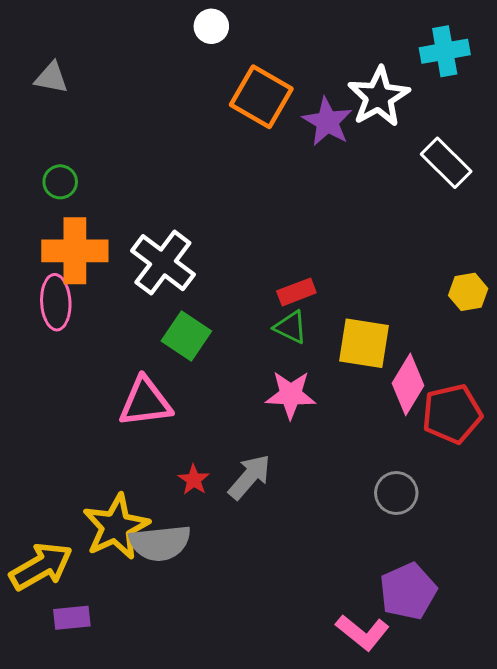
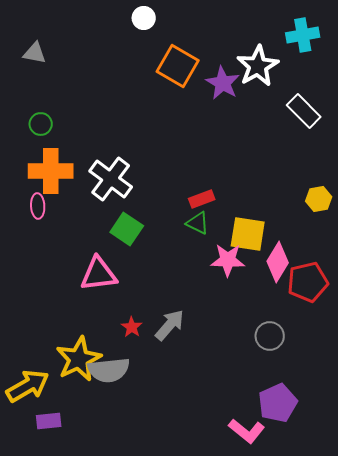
pink ellipse: (56, 302) -> (38, 206), size x0.7
pink star: (291, 395) -> (228, 260), moved

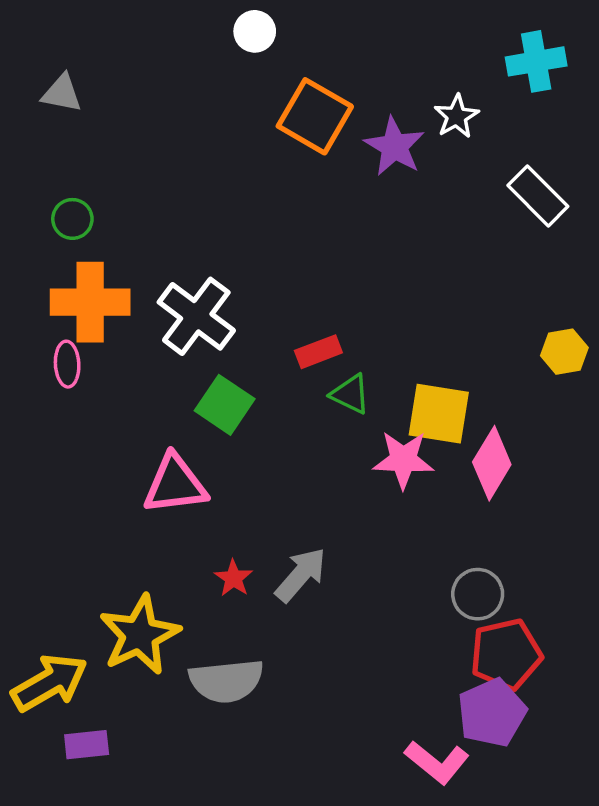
white star: (258, 66) -> (456, 116), size x0.6
red rectangle: (202, 199) -> (318, 352), moved
red pentagon: (308, 282) -> (506, 654), moved
gray semicircle: (109, 370) -> (226, 681), moved

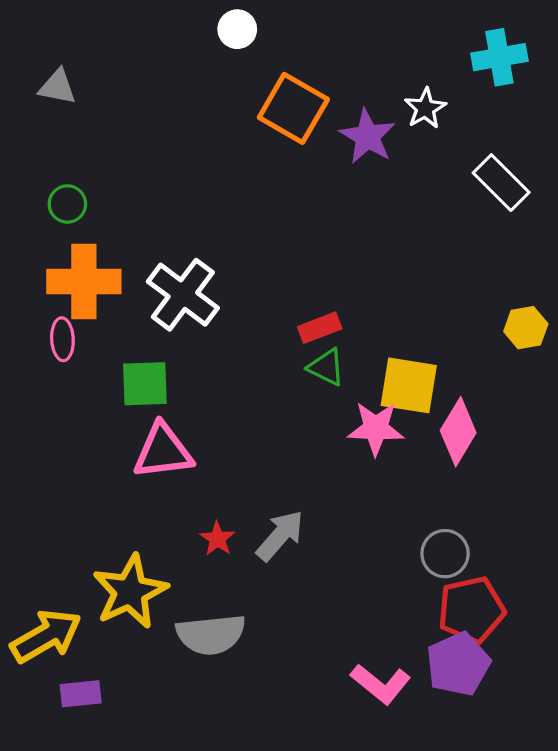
red rectangle: (318, 352) -> (320, 328), moved
green square: (225, 405) -> (145, 384), moved, turned -36
pink L-shape: (437, 762) -> (381, 684), moved

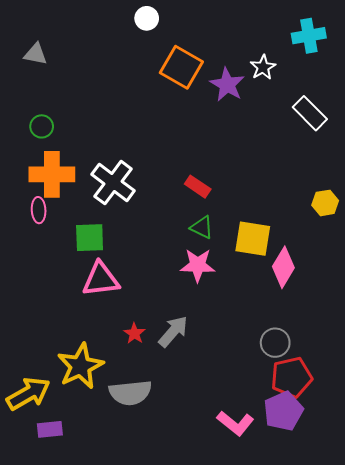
red rectangle: (320, 328) -> (198, 187), moved, turned 55
pink star: (376, 428) -> (198, 265), moved

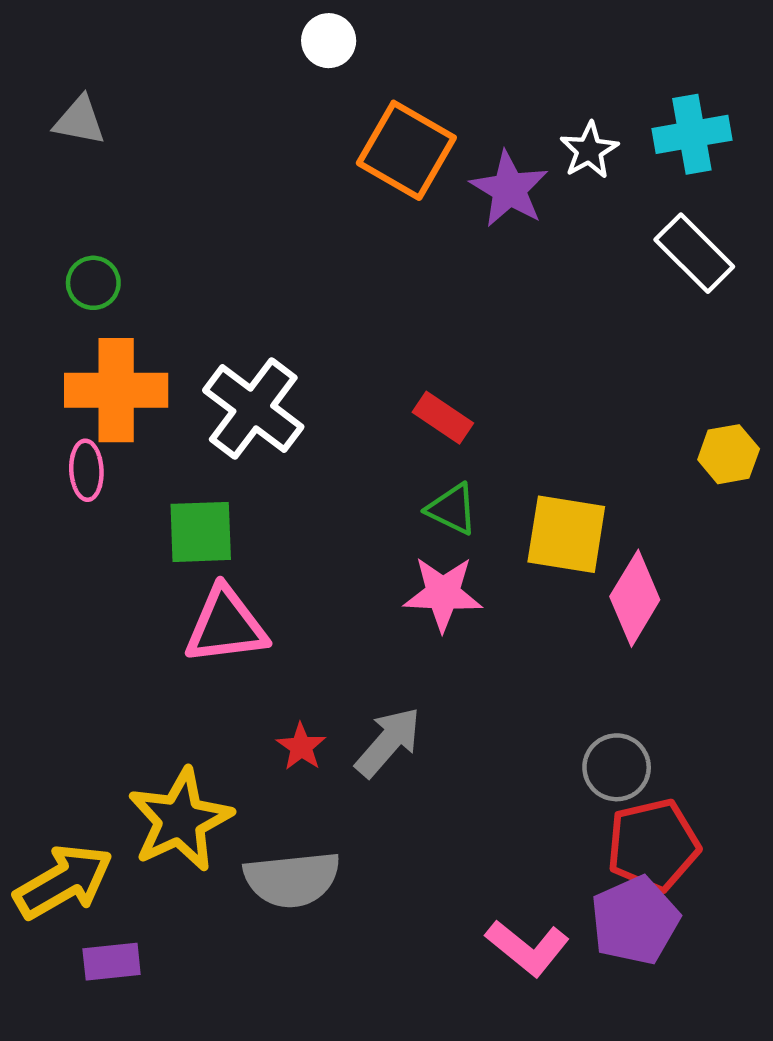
cyan cross: (309, 36) -> (692, 134), moved

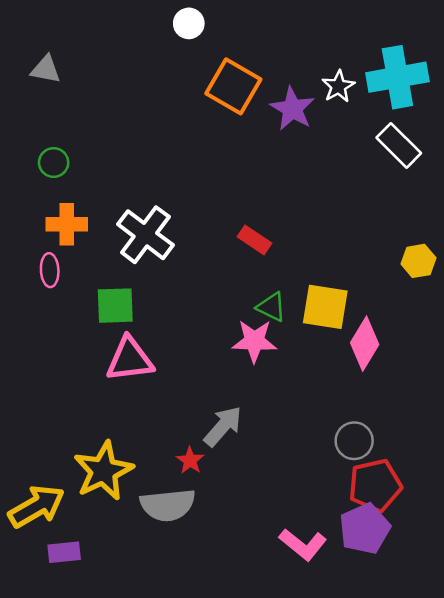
cyan cross: (692, 134) -> (397, 77), size x1.4
orange cross: (116, 390) -> (67, 224), size x0.7
green triangle: (452, 509) -> (271, 307), moved
red star: (301, 747) -> (190, 460), moved

